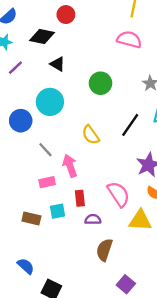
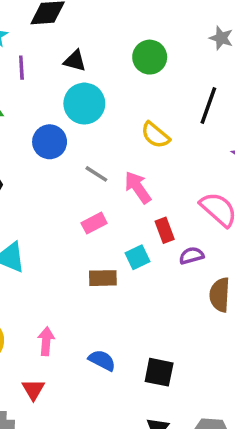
black triangle: (58, 64) -> (75, 61), moved
purple line: (15, 68) -> (21, 68), turned -35
pink rectangle: (47, 182) -> (94, 223), moved
blue semicircle: (26, 266) -> (102, 360), moved

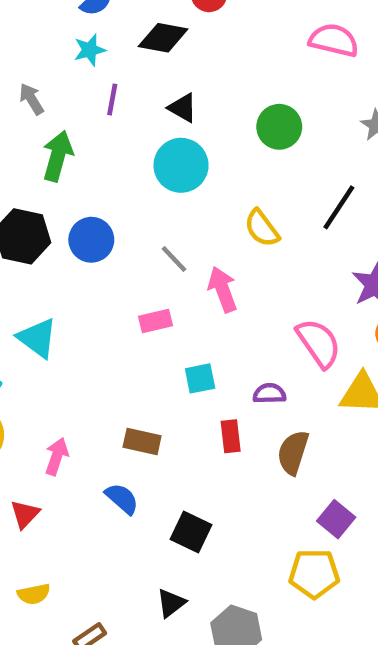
blue circle: (50, 142) -> (91, 240), moved
red rectangle: (165, 230) -> (231, 436), moved
brown rectangle: (103, 278) -> (142, 441), moved

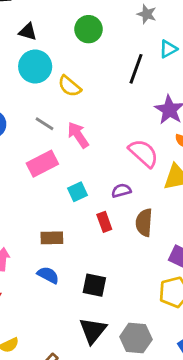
yellow semicircle: (262, 228) -> (69, 86), moved
pink rectangle: (155, 321) -> (42, 164), size x1.5
black triangle: (171, 603) -> (93, 331), size x1.5

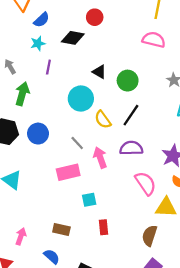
black triangle: (28, 32) -> (99, 72), moved
black line: (136, 69) -> (131, 115), moved
purple semicircle: (121, 191) -> (131, 148), moved, size x1.5
brown semicircle: (144, 223) -> (149, 236), moved

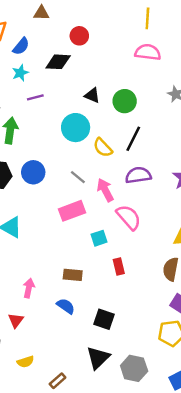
purple line: (48, 67) -> (35, 97), turned 72
pink semicircle: (146, 183) -> (129, 217), moved

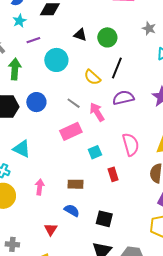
cyan circle: (76, 128) -> (56, 60), moved
pink semicircle: (129, 217) -> (131, 144), moved, turned 30
pink arrow: (29, 288) -> (40, 187), moved
red triangle: (16, 320) -> (51, 229), moved

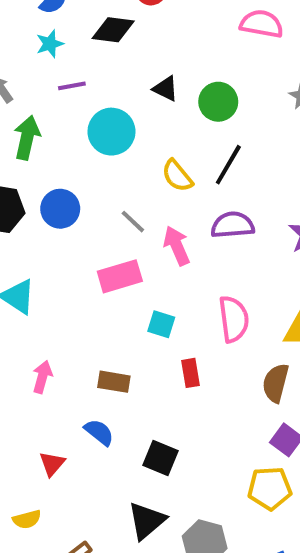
cyan square: (95, 152) -> (161, 324), turned 32

